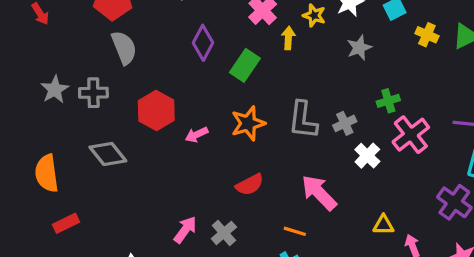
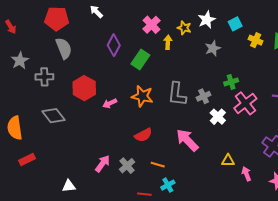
gray star: (55, 90) -> (20, 61), moved
orange star: (248, 123) -> (142, 96), turned 30
orange line: (295, 231) -> (158, 165), moved

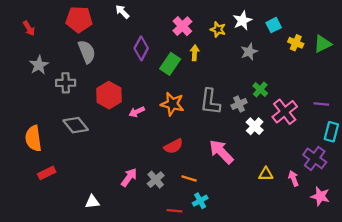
yellow arrow: (168, 42) -> (195, 53), moved
green cross: (231, 82) -> (260, 90), moved, turned -32
pink arrow: (246, 174) -> (294, 178), moved

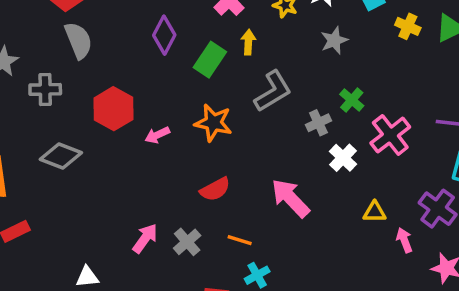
gray L-shape: (210, 102) -> (273, 91), moved, turned -128
gray diamond: (76, 125) -> (61, 156), turned -30
yellow triangle: (266, 174) -> (375, 212), moved

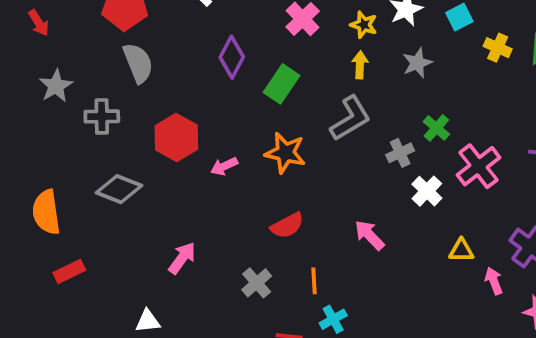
yellow arrow: (248, 42) -> (360, 65), moved
pink arrow: (290, 198) -> (369, 235), size x0.7
pink arrow: (145, 238) -> (182, 258), moved
orange line: (240, 240) -> (314, 281), turned 70

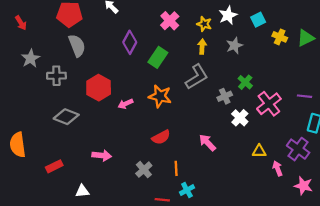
orange semicircle: (46, 212) -> (18, 145), moved
pink arrow: (182, 258) -> (102, 156), turned 60
red rectangle: (69, 271) -> (54, 166), moved

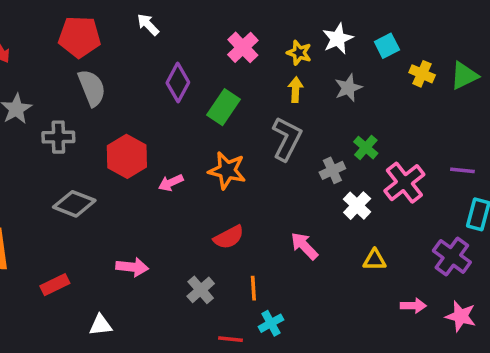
gray L-shape: (197, 77) -> (287, 139), turned -32
yellow triangle: (259, 151) -> (375, 260), moved
pink arrow: (278, 168) -> (413, 306), moved, turned 112

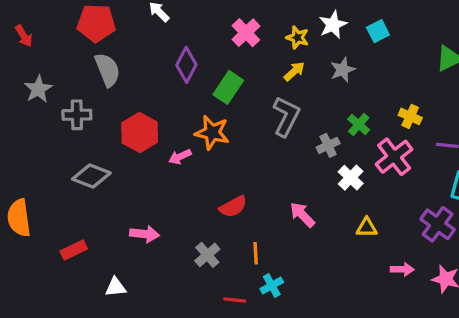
yellow cross: (422, 74) -> (410, 116), moved
yellow arrow: (296, 90) -> (294, 71), turned 45
orange star: (227, 170) -> (212, 133), moved

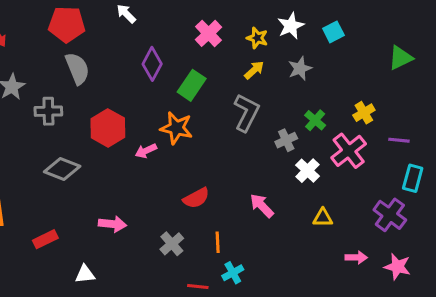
yellow cross: (410, 116) -> (364, 113), turned 35

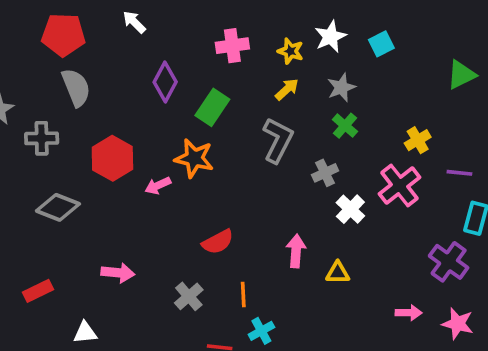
pink cross: (208, 33) -> (232, 46), turned 36
green cross: (315, 120) -> (345, 126), moved
pink arrow: (262, 206) -> (296, 251), turned 48
yellow triangle: (323, 218) -> (338, 273), moved

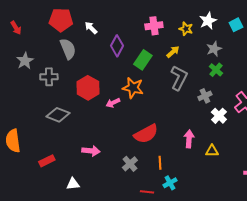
white arrow: (134, 22) -> (91, 28), moved
yellow arrow: (287, 89) -> (173, 52), moved
red semicircle: (218, 242) -> (146, 134), size x1.4

